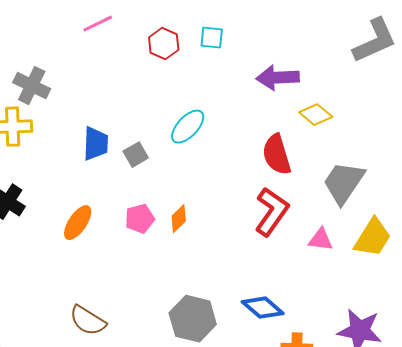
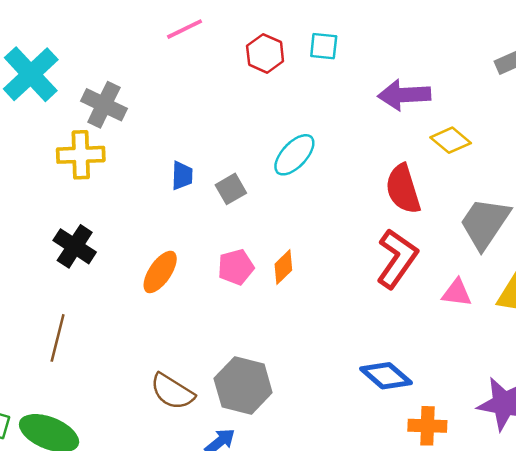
blue trapezoid: (96, 144) -> (182, 176), size x0.7
gray hexagon: (193, 319) -> (243, 386), moved

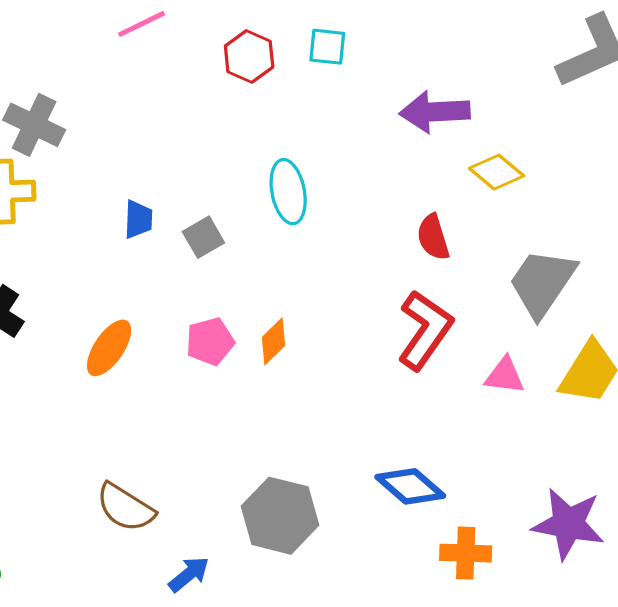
cyan ellipse: (294, 155) -> (288, 192), turned -54
red semicircle: (403, 189) -> (433, 237), size x0.7
gray hexagon: (243, 386) -> (280, 516), moved

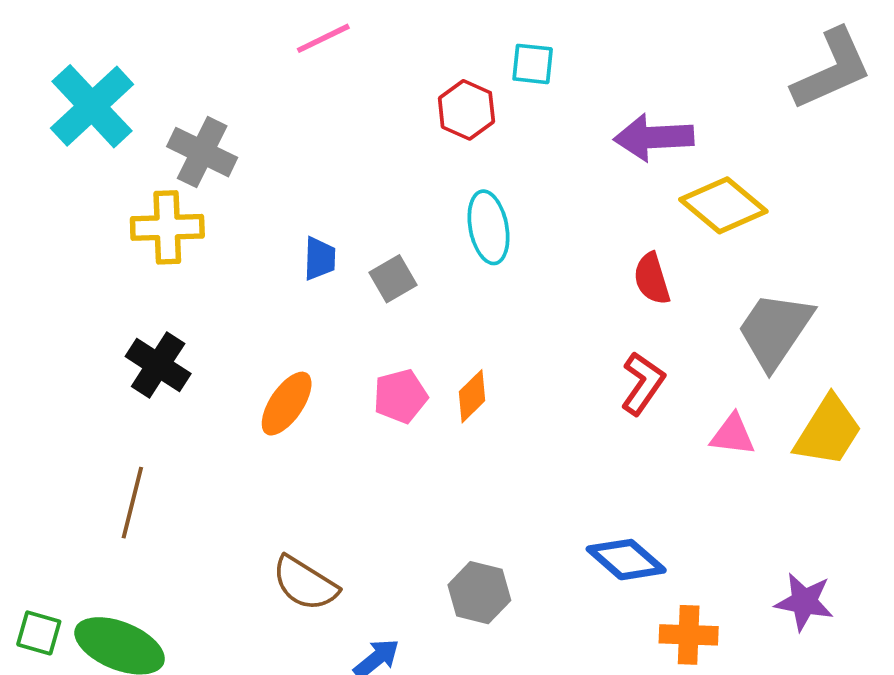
red hexagon: (249, 56) -> (466, 110), moved
yellow diamond: (497, 172) -> (723, 205), size x1.4
red L-shape: (425, 330) -> (643, 383), size x0.7
gray hexagon: (280, 516) -> (479, 593), size x0.7
purple star: (568, 524) -> (804, 602), size x0.7

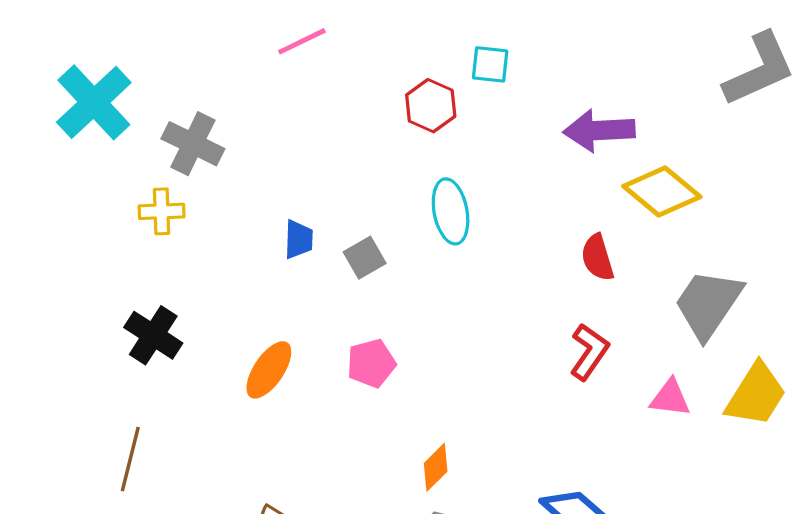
yellow cross: (167, 227) -> (162, 211), size x0.7
orange diamond: (472, 396) -> (436, 467), moved

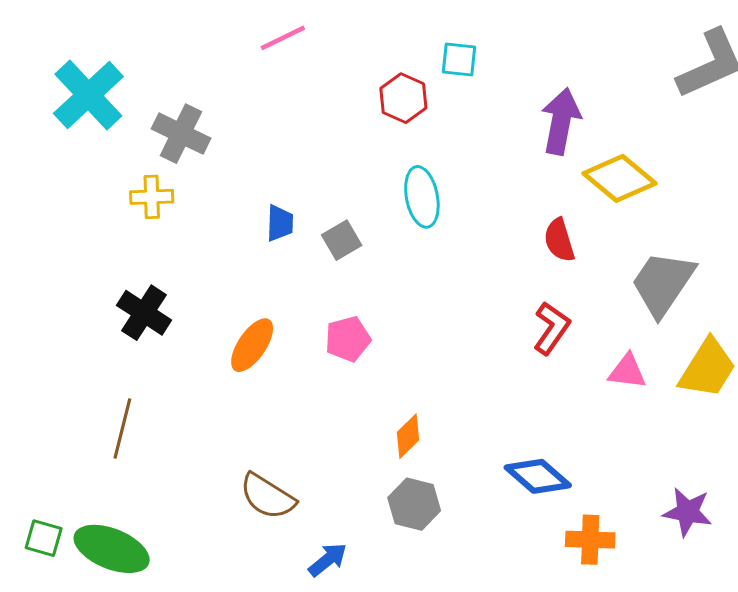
purple arrow: (599, 130) -> (561, 121), turned 104

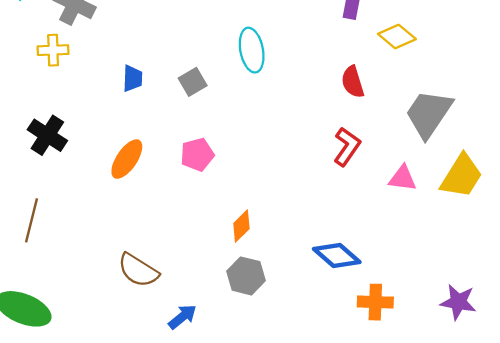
yellow diamond: (620, 178) -> (397, 36), size x0.7
blue trapezoid: (280, 223) -> (132, 78), moved
purple star: (687, 512) -> (458, 302), moved

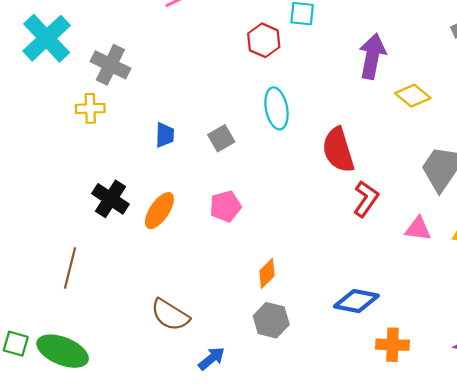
red semicircle: (353, 82) -> (338, 150), moved, size x1.5
black cross: (47, 135) -> (110, 199), moved
blue diamond: (337, 256) -> (356, 301), turned -30

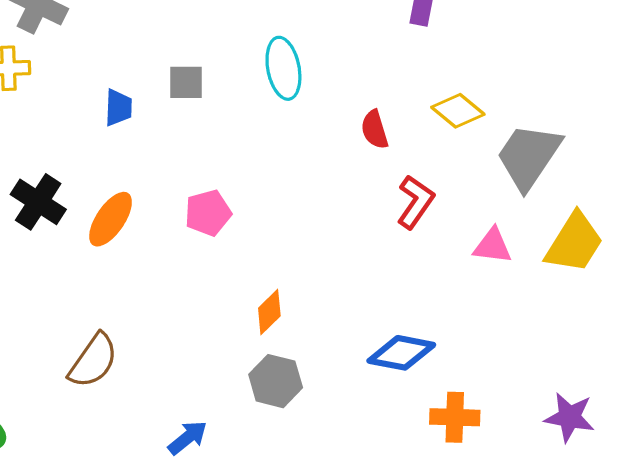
yellow diamond: (413, 96) -> (458, 111), moved
gray square: (221, 138) -> (186, 82), moved, turned 30
red semicircle: (338, 150) -> (375, 130), size x0.6
brown semicircle: (170, 315) -> (93, 361), moved, turned -87

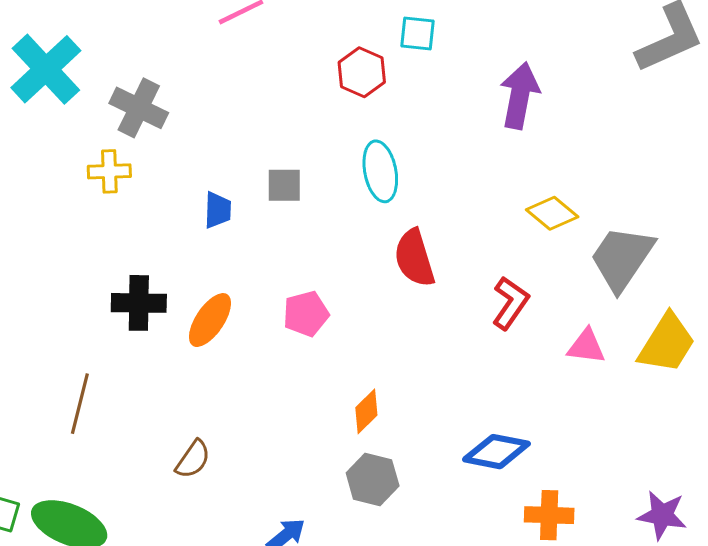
red semicircle: (375, 130) -> (414, 258), moved, size x1.5
black cross: (38, 202) -> (139, 303), turned -32
brown semicircle: (93, 361) -> (193, 459), size x0.7

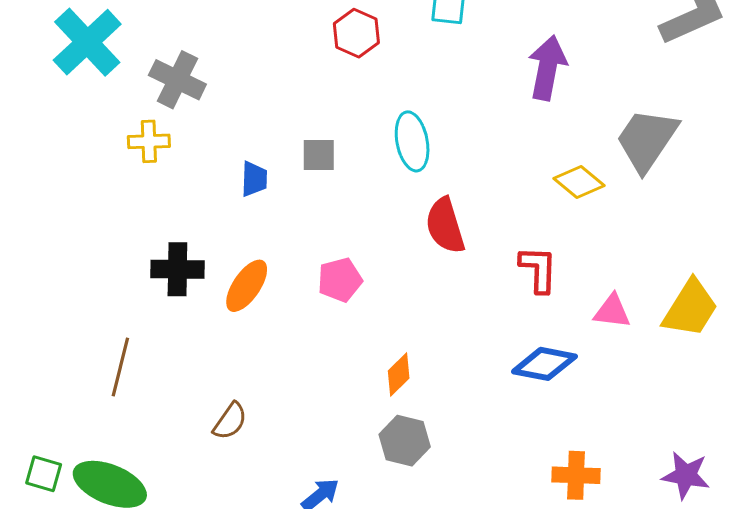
red hexagon: (362, 72) -> (356, 33), moved
gray trapezoid: (622, 258) -> (647, 140), moved
red L-shape: (510, 303) -> (538, 269), turned -33
blue diamond: (496, 452) -> (544, 364), moved

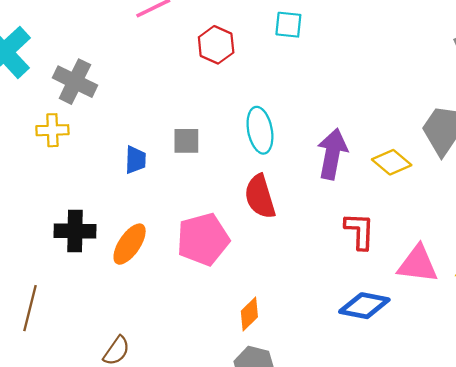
purple arrow: (547, 68) -> (332, 154), moved
red semicircle: (445, 226) -> (260, 197), moved
pink pentagon: (340, 280) -> (203, 239), size x1.5
pink triangle: (612, 311) -> (418, 264), size x1.4

